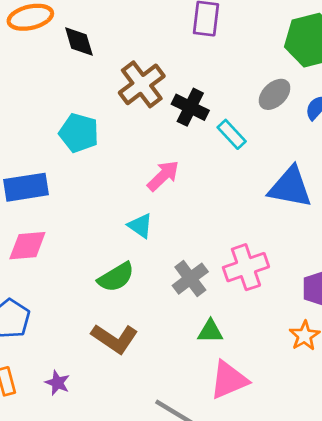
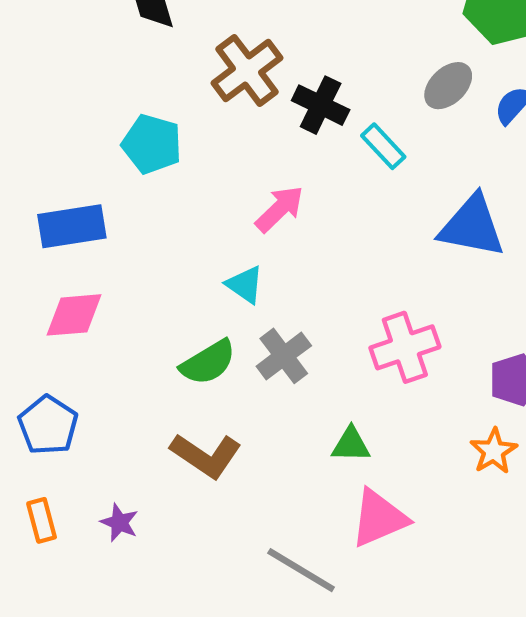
gray cross: (190, 279) -> (284, 356), moved

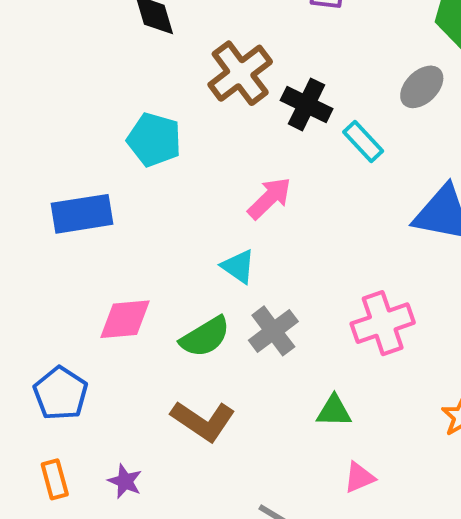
pink diamond: (74, 315) -> (125, 319), moved
pink triangle: (379, 518) -> (359, 477), size x0.6

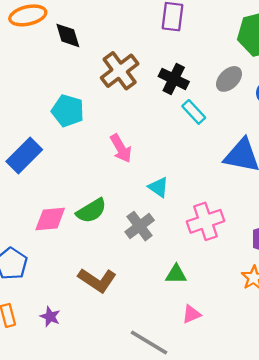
black cross: (307, 104) -> (174, 79), moved
pink arrow: (269, 198) -> (121, 148), moved, turned 104
blue rectangle: (82, 214) -> (24, 155), turned -36
cyan triangle: (238, 267) -> (158, 187), moved
green semicircle: (205, 337) -> (91, 211), moved

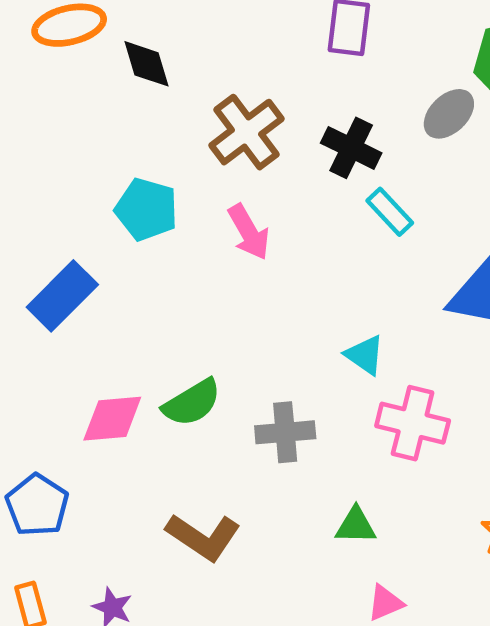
gray ellipse: (229, 79) -> (449, 114), moved
pink arrow: (121, 148) -> (249, 232), moved
cyan triangle: (158, 187) -> (365, 355), moved
pink cross: (205, 221) -> (413, 423), turned 33
gray cross: (140, 226) -> (285, 432), turned 32

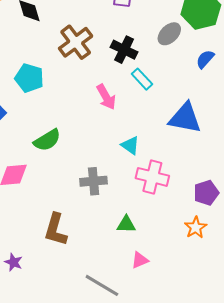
pink arrow: (249, 232) -> (106, 97), moved
green semicircle: (192, 403) -> (47, 140), moved
brown L-shape: (203, 537) -> (56, 230), turned 72

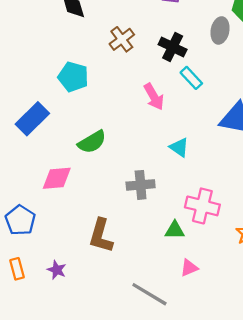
gray ellipse: (169, 34) -> (220, 30), turned -35
brown cross: (76, 42) -> (122, 39), size x0.7
pink cross: (152, 177) -> (202, 206), moved

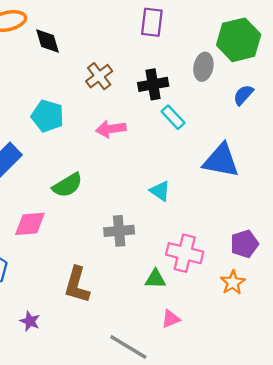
black cross: (173, 47) -> (153, 84), turned -36
pink arrow: (154, 97) -> (111, 129), moved, turned 112

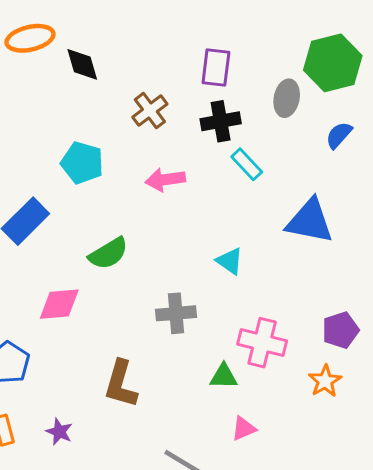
purple rectangle: (152, 22) -> (216, 67), moved

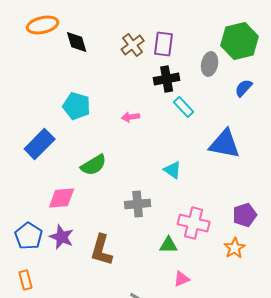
brown cross: (150, 111) -> (133, 45), moved
pink arrow: (165, 180) -> (131, 117), size x0.7
purple star: (59, 432) -> (62, 237), moved, size x1.4

